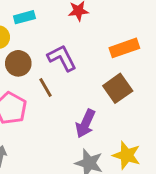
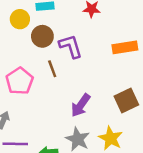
brown circle: (18, 63) -> (42, 36), moved
brown square: (118, 88) -> (126, 101), moved

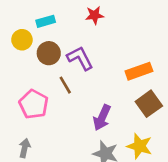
orange rectangle: (125, 47) -> (139, 71), moved

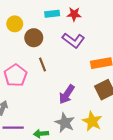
cyan rectangle: (46, 21) -> (52, 14), moved
purple L-shape: (80, 58) -> (73, 40), moved, turned 145

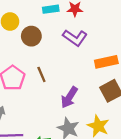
brown line: (42, 65) -> (41, 74), moved

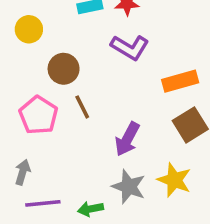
brown circle: (31, 36) -> (64, 69), moved

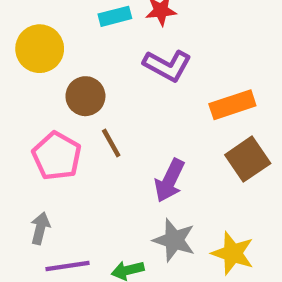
yellow circle: (29, 29) -> (40, 49), size x1.4
yellow star: (174, 180) -> (233, 253), moved

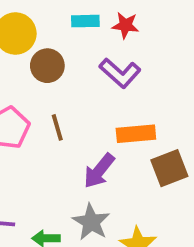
brown circle: (85, 96) -> (47, 66), moved
orange rectangle: (232, 105) -> (136, 134), moved

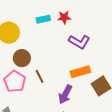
brown circle: (47, 66) -> (22, 58), moved
purple L-shape: (120, 73) -> (79, 42), moved

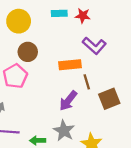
orange rectangle: (80, 72) -> (70, 65), moved
brown line: (40, 76) -> (87, 82), moved

